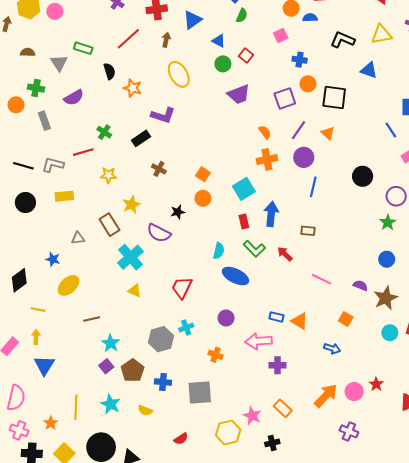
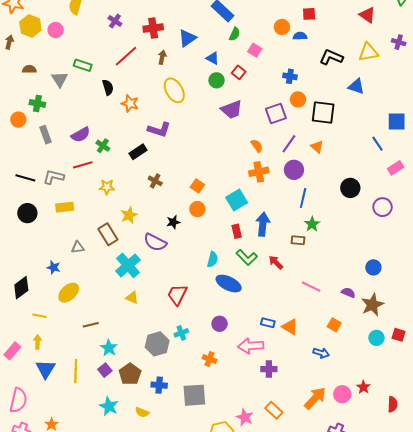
pink square: (281, 36) -> (255, 50), moved, turned -32
purple semicircle: (74, 97) -> (81, 135), moved
green star: (388, 222) -> (312, 224), moved
yellow line: (76, 407) -> (76, 371), moved

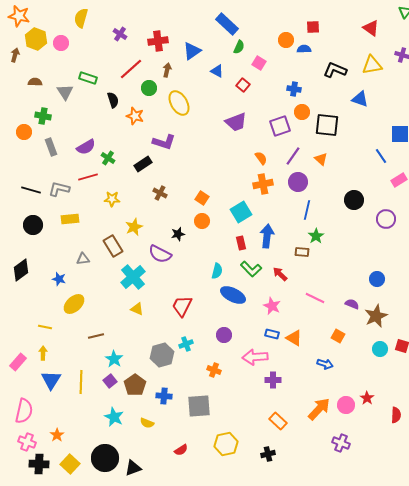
green circle: (217, 80) -> (149, 88), moved
black diamond: (21, 288) -> (21, 270), moved
pink star: (245, 417) -> (272, 306), moved

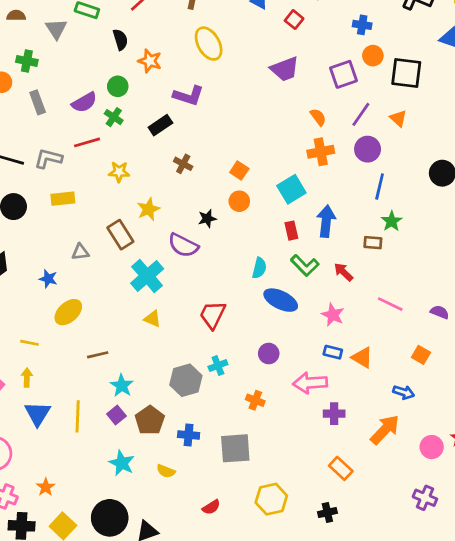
green circle: (149, 88) -> (118, 86), moved
orange arrow: (319, 409) -> (385, 430), moved

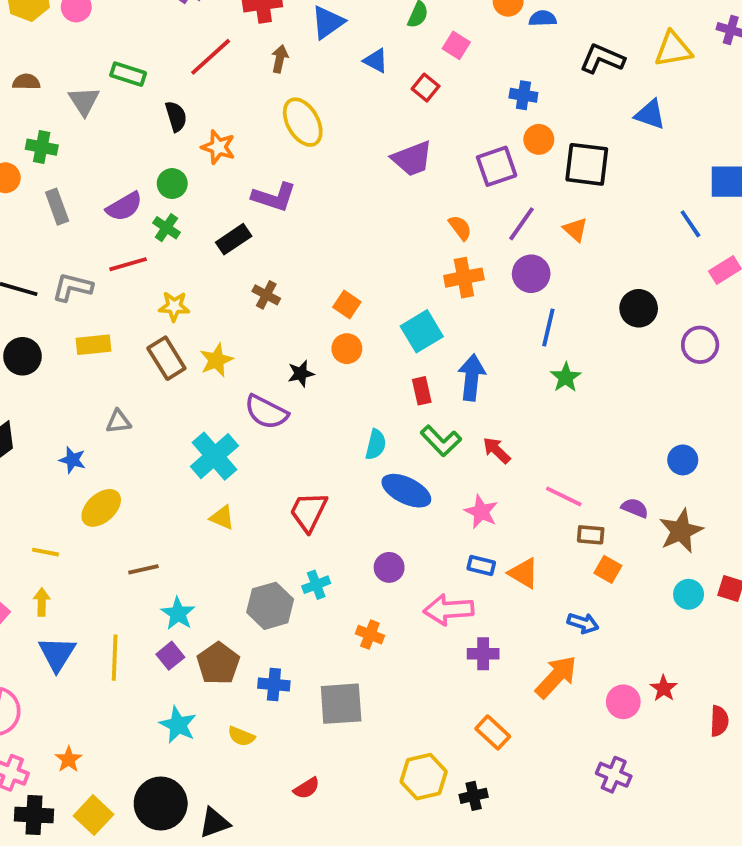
brown rectangle: (120, 235) -> (166, 358), moved
brown rectangle: (373, 243) -> (591, 535), moved
yellow hexagon: (271, 499) -> (424, 777), moved

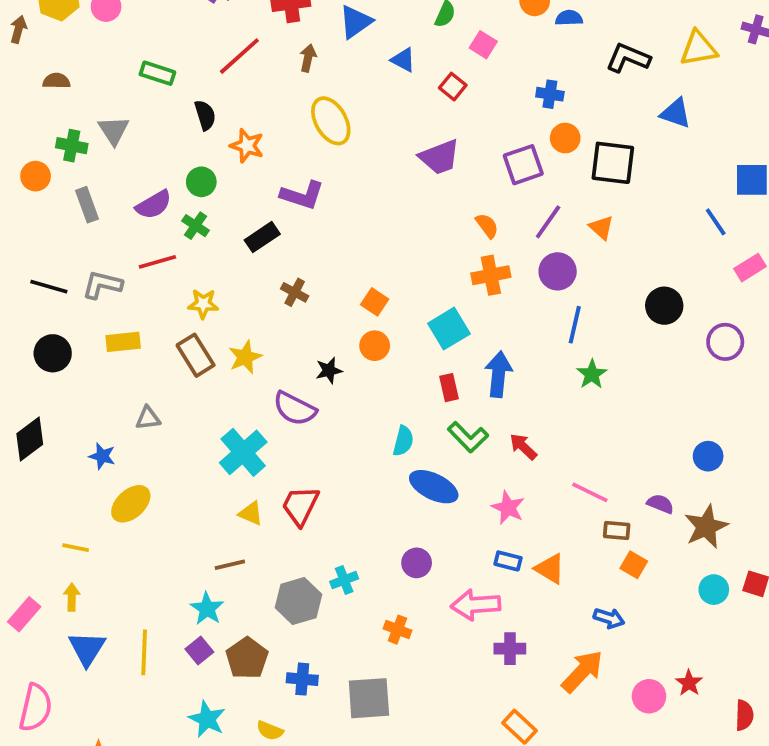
gray triangle: (84, 101) -> (114, 130), moved
red trapezoid: (308, 512) -> (300, 506), moved
brown line: (143, 569) -> (230, 565), moved

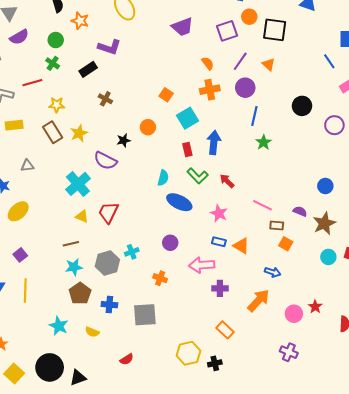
purple semicircle: (154, 205) -> (19, 37), moved
orange square: (375, 302) -> (166, 95), moved
cyan star: (207, 609) -> (74, 267), moved, turned 30
purple square: (199, 651) -> (20, 255), moved

